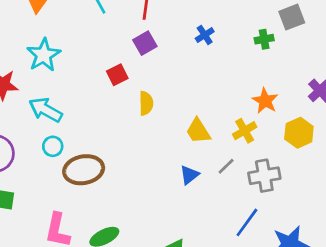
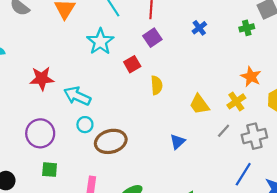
cyan star: (44, 55) -> (100, 42), moved
blue triangle: (189, 175) -> (178, 142), moved

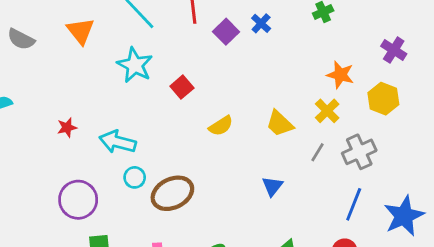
purple square: (152, 38) -> (226, 32), moved
red star: (42, 79) -> (67, 128), size x0.6
yellow semicircle: (157, 85) -> (221, 126), moved, turned 72
blue triangle: (178, 142) -> (272, 186), moved

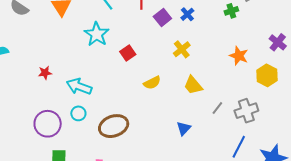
yellow cross: (327, 111) -> (182, 49), moved
cyan circle: (135, 177) -> (78, 113), moved

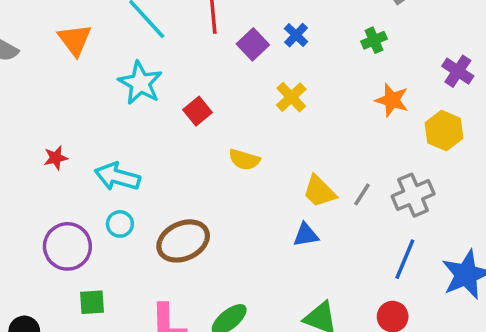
green cross: (231, 11) -> (374, 40), moved
yellow semicircle: (152, 83) -> (244, 160), turned 48
yellow trapezoid: (193, 85) -> (319, 191), moved
blue triangle: (184, 128) -> (306, 235), turned 42

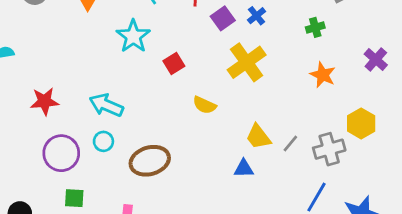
yellow cross: (291, 97) -> (247, 62), size x1.6
yellow hexagon: (444, 131) -> (361, 123), moved
red star: (56, 158) -> (45, 101), moved, size x1.5

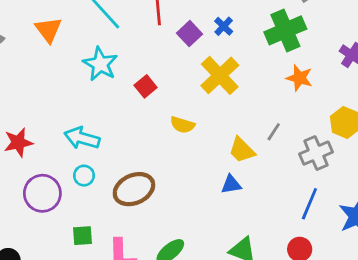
green cross: (315, 27) -> (285, 30), size x2.0
gray line: (290, 144) -> (274, 132), moved
green square: (74, 198) -> (82, 236), moved

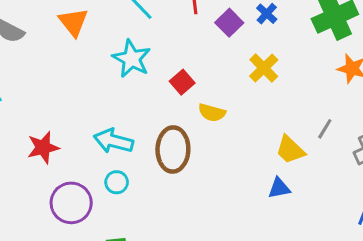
yellow cross: (220, 75) -> (264, 68), size x0.7
yellow semicircle: (182, 125) -> (212, 113), moved
brown ellipse: (134, 189) -> (173, 149), moved, turned -63

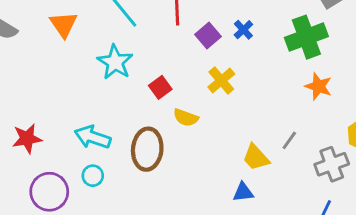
yellow cross: (264, 68) -> (221, 81), moved

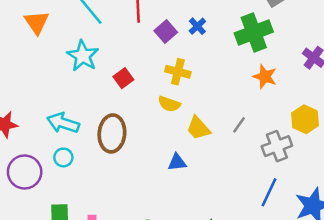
yellow cross: (221, 81) -> (178, 72), turned -35
yellow semicircle: (186, 118) -> (169, 104), moved
yellow trapezoid: (256, 157) -> (198, 128), moved
blue triangle: (243, 192) -> (177, 162), moved

